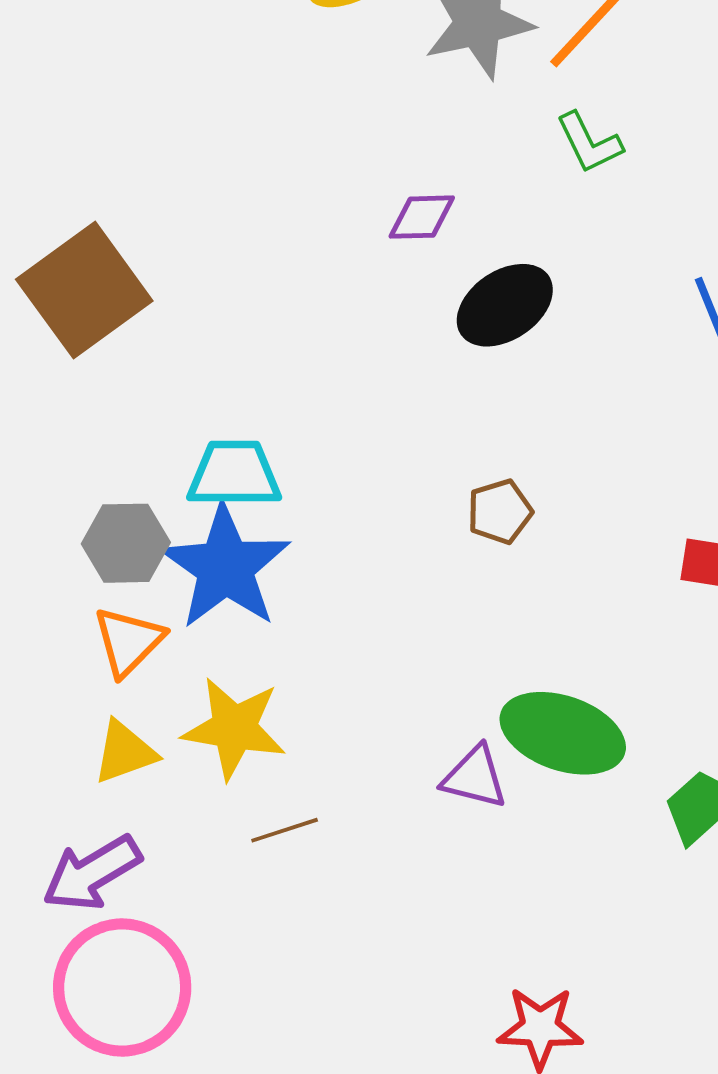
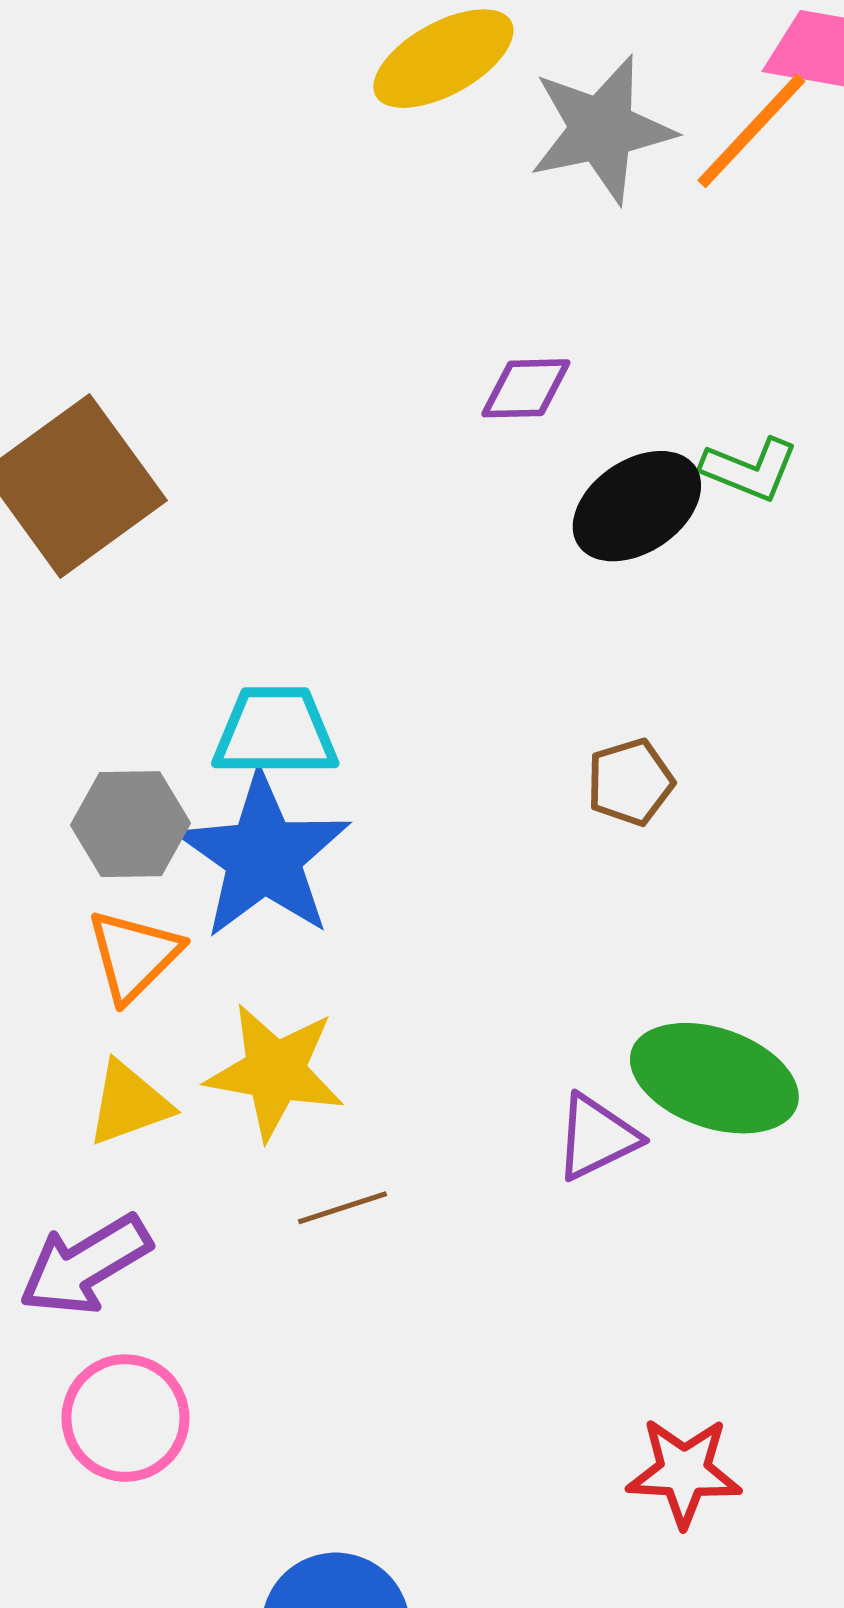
green L-shape: (589, 143) -> (750, 469), moved, turned -42
purple triangle: (475, 777) -> (597, 1137), turned -40
pink circle: (122, 988) -> (125, 1418), size x0.7

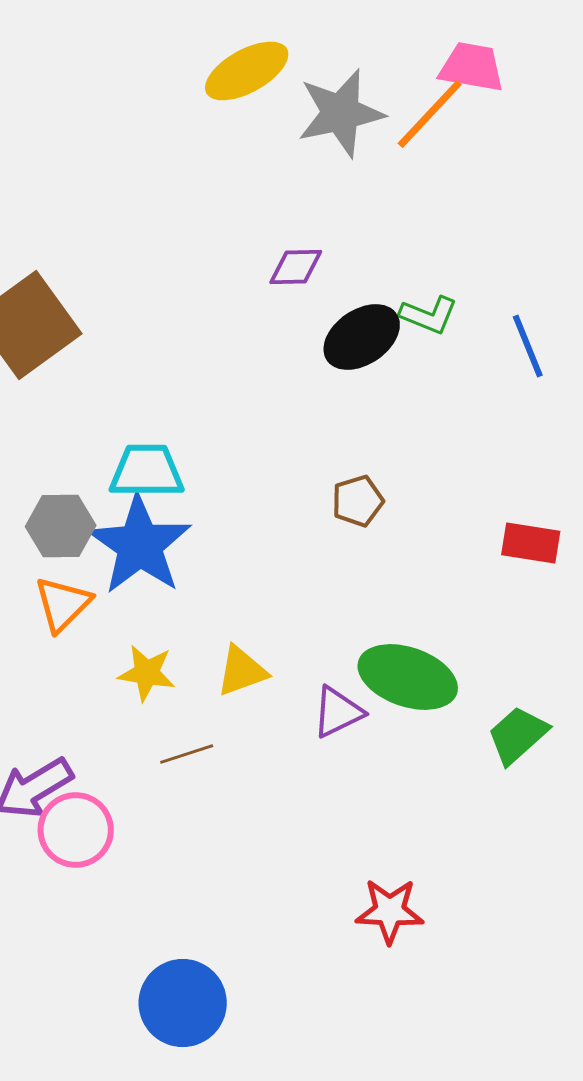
yellow star: (275, 1071) -> (147, 673), size x0.7
yellow triangle: (129, 1103) -> (242, 671), moved
pink circle: (125, 1418) -> (76, 830), moved

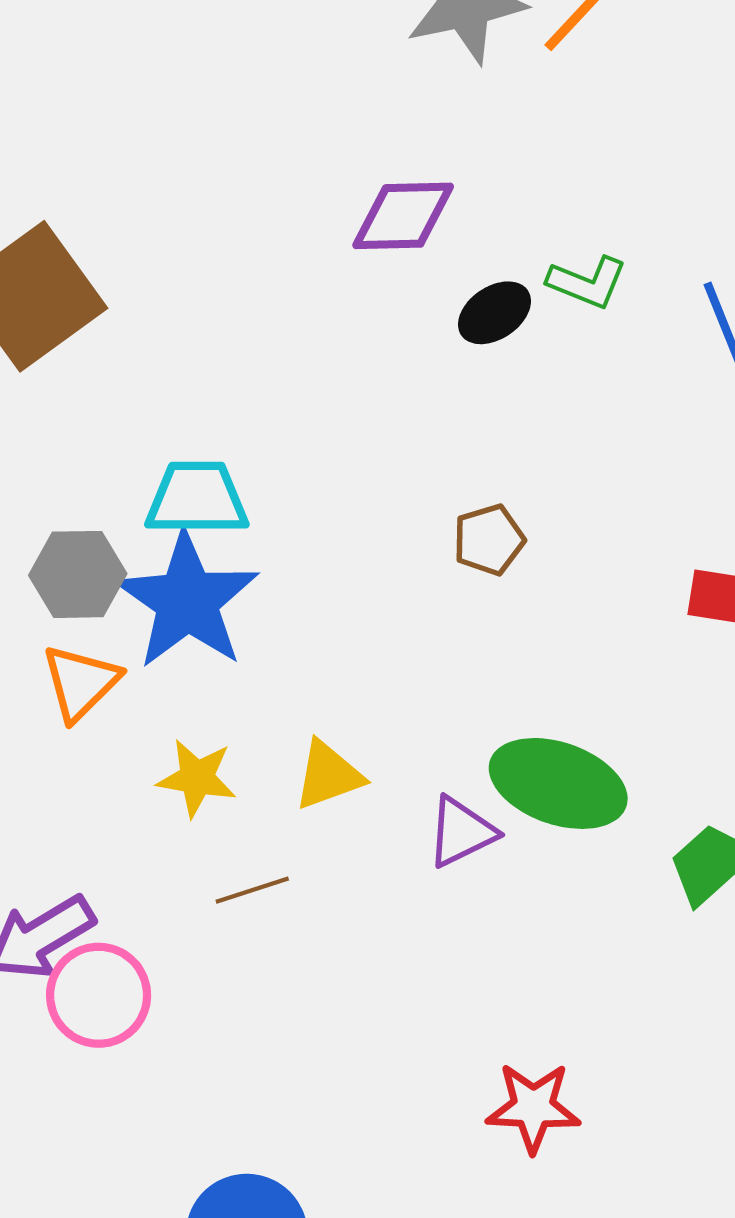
purple diamond: (296, 267) -> (403, 216), size x1.4
black ellipse: (362, 337) -> (494, 313), size x0.7

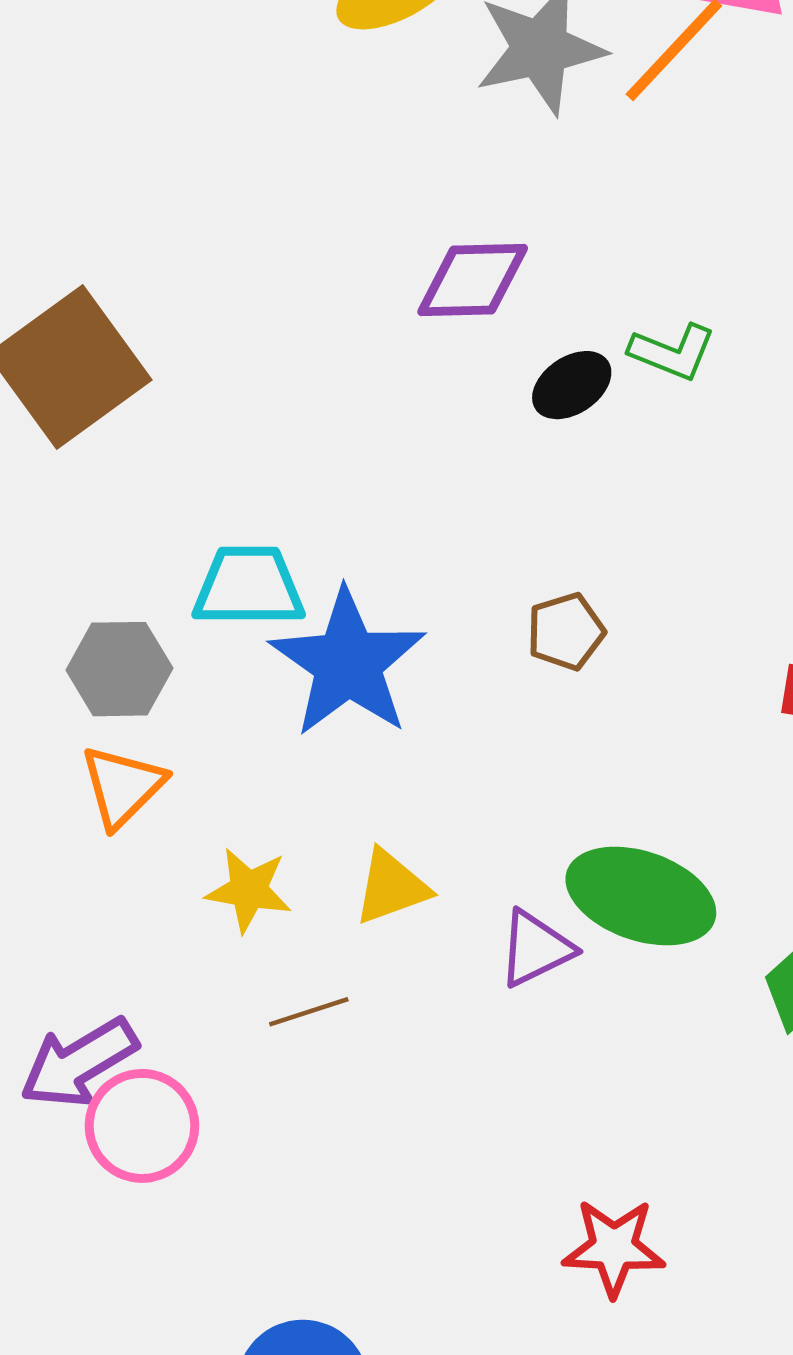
blue star: (187, 601) -> (348, 663), moved

